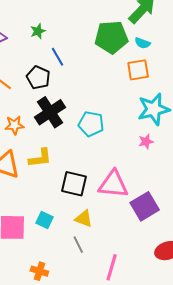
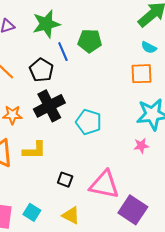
green star: (38, 31) -> (46, 24), size x1.8
green pentagon: (111, 37) -> (90, 41), moved, size x0.7
black square: (74, 184) -> (65, 180), size x0.6
purple square: (145, 206) -> (133, 210), turned -32

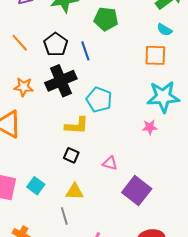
blue line: (63, 52) -> (85, 51), moved
yellow L-shape: (34, 150) -> (77, 126), moved
pink triangle: (104, 185) -> (110, 163), size x0.5
yellow triangle: (71, 215) -> (75, 192), turned -30

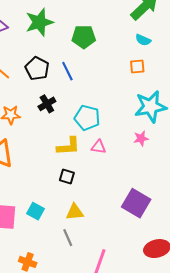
orange square: (155, 55) -> (137, 67), size x0.7
black cross: (61, 81) -> (47, 104), size x0.6
pink triangle: (110, 163) -> (99, 147), moved

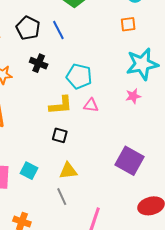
black cross: (47, 104) -> (39, 63), turned -36

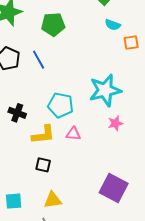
orange square: (128, 24) -> (131, 43), moved
black cross: (39, 63) -> (17, 113), moved
cyan star: (142, 64) -> (105, 90), moved
cyan square: (29, 171) -> (14, 201), turned -30

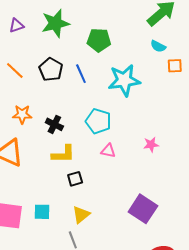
cyan star: (105, 90) -> (124, 80), moved
yellow L-shape: (43, 135) -> (63, 154), moved
black square: (43, 165) -> (75, 179), turned -35
yellow triangle: (53, 200) -> (81, 215), turned -36

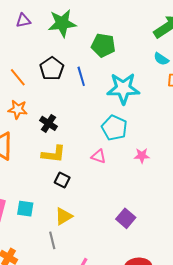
orange line: (15, 71) -> (18, 77), moved
cyan pentagon: (98, 121) -> (114, 128), moved
black square: (75, 179) -> (62, 180), turned 35
purple square: (143, 209) -> (126, 218), size x0.7

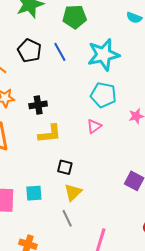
black cross: (49, 123) -> (38, 105), turned -30
pink triangle: (99, 156) -> (94, 126), turned -42
black square: (62, 180) -> (65, 167), moved

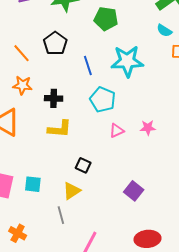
blue line: (60, 52) -> (88, 66), moved
cyan pentagon: (103, 95) -> (103, 100), moved
pink triangle: (94, 126) -> (117, 131), moved
black square: (65, 167) -> (83, 165), moved

